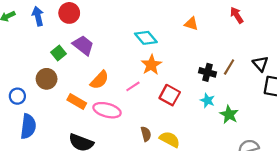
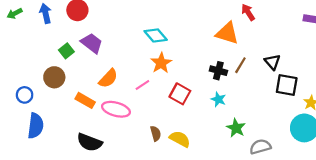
orange triangle: (191, 24) -> (227, 33), moved, size x1.6
green star: (229, 114) -> (236, 128), moved

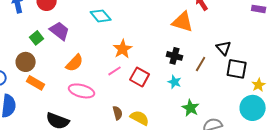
cyan diamond: (156, 35) -> (101, 16), moved
brown line: (240, 65) -> (201, 64), moved
pink line: (142, 85) -> (115, 71), moved
orange rectangle: (85, 100) -> (36, 83), moved

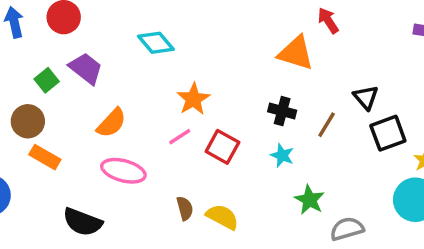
black square: (237, 69) -> (388, 133), turned -30

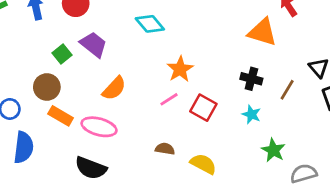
pink ellipse: (123, 171) -> (99, 127), moved
brown semicircle: (185, 208) -> (165, 149), moved, turned -66

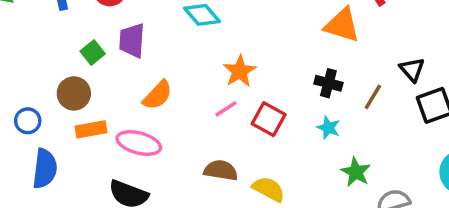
purple trapezoid: (94, 44) -> (132, 40), turned -124
orange rectangle: (61, 116) -> (91, 129), turned -40
brown semicircle: (165, 149) -> (221, 170), size x1.4

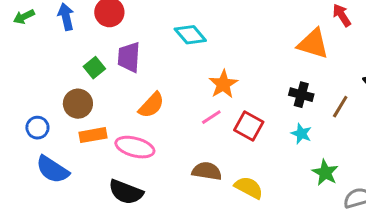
blue semicircle: (45, 169) -> (52, 170), turned 116

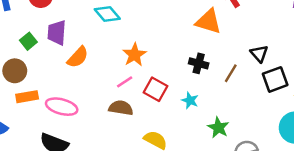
orange semicircle: (151, 105) -> (78, 57), moved
cyan star: (301, 134) -> (190, 100), moved
brown semicircle: (207, 171) -> (121, 108), moved

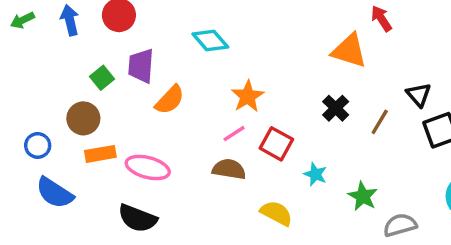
black cross: (199, 63) -> (336, 108), turned 30
cyan star: (190, 100) -> (315, 174), moved

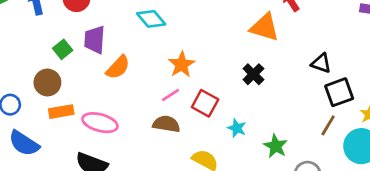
black triangle: (419, 95) -> (321, 63), turned -30
brown line: (380, 122) -> (328, 125), moved

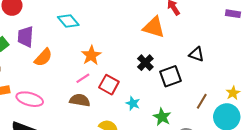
black square: (339, 92) -> (170, 76), moved

